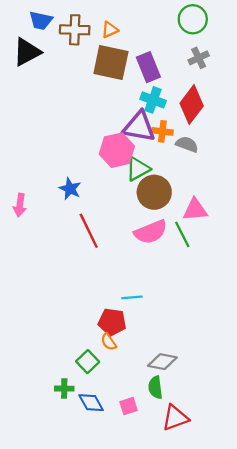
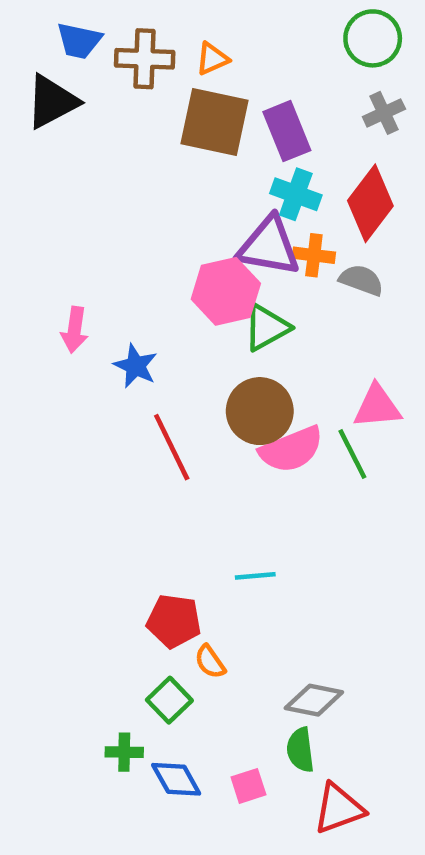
brown circle: (154, 192) -> (260, 411), moved
pink arrow: (20, 205) -> (75, 330), moved
red pentagon: (112, 322) -> (174, 621), moved

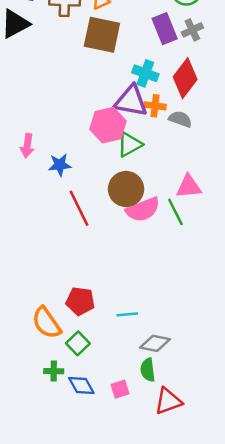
purple rectangle: (287, 131) -> (165, 29), moved
blue star: (136, 366) -> (60, 165), turned -30
cyan line: (255, 576) -> (127, 314), moved
orange semicircle: (210, 662) -> (46, 323), moved, size x1.8

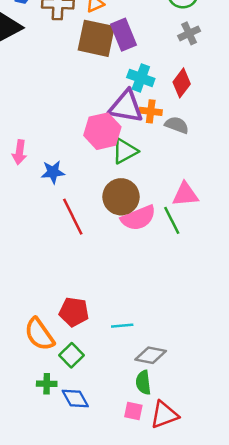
purple rectangle: (165, 29) -> (123, 35), moved
red diamond: (185, 78) -> (182, 83), size x0.7
pink square: (120, 389) -> (133, 411), moved, turned 30

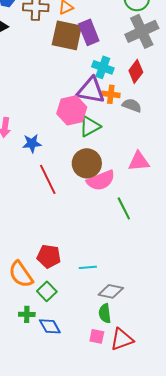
gray cross: (189, 33) -> (142, 31), size x1.8
green line: (172, 220) -> (124, 208), moved

